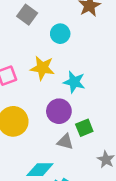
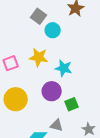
gray square: (27, 15) -> (39, 16), moved
gray triangle: (65, 142) -> (57, 125), moved

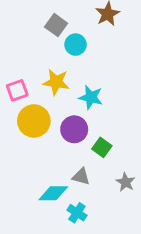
yellow circle: (16, 99) -> (34, 121), moved
green square: (72, 104) -> (102, 147), turned -32

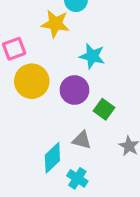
yellow star: (56, 82) -> (55, 24), moved
cyan diamond: (53, 193) -> (52, 158), turned -44

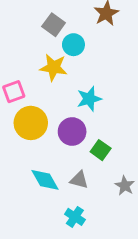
cyan star: (92, 56) -> (89, 99), turned -30
cyan diamond: (52, 158) -> (45, 180), moved, turned -76

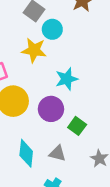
cyan diamond: (45, 180) -> (26, 153), turned 36

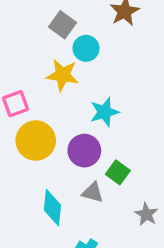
gray triangle: (58, 153) -> (93, 192), moved

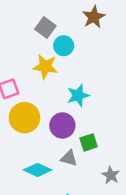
green square: (118, 172) -> (89, 142), turned 36
cyan diamond: (52, 208) -> (38, 170), turned -72

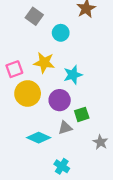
gray square: (45, 27) -> (34, 16), moved
yellow star: (45, 67) -> (44, 63), moved
gray triangle: (69, 158) -> (65, 128), turned -32

